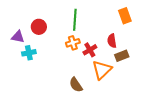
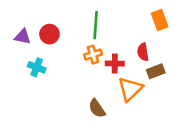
purple triangle: (18, 37) -> (23, 37), moved
red cross: (90, 50) -> (115, 64), turned 32
cyan cross: (29, 53) -> (37, 67), turned 32

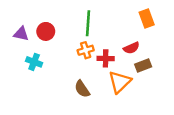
red semicircle: (143, 52) -> (131, 48), turned -105
brown semicircle: (97, 108) -> (82, 89), moved

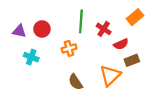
orange rectangle: (147, 19) -> (135, 17), turned 70
orange cross: (86, 50) -> (69, 48), moved
red cross: (106, 58) -> (104, 29), moved, turned 32

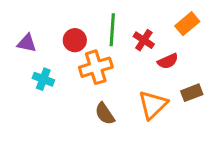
red circle: (42, 29) -> (75, 40), moved
orange cross: (69, 48) -> (96, 67), size x1.5
brown rectangle: (132, 60) -> (192, 93), moved

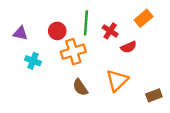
brown rectangle: (192, 93) -> (154, 95), moved

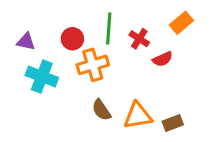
cyan cross: (33, 61) -> (42, 77), size x1.5
orange triangle: (117, 80) -> (138, 116), moved, turned 35
brown rectangle: (154, 95) -> (173, 123), moved

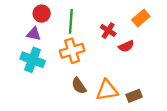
green line: (109, 29) -> (71, 21), moved
red circle: (72, 39) -> (42, 14), moved
purple triangle: (26, 42) -> (34, 34), moved

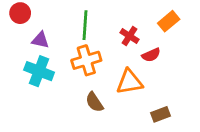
red circle: (42, 14) -> (20, 13), moved
orange triangle: (107, 90) -> (130, 82), moved

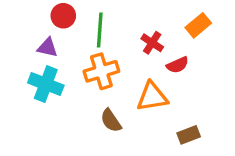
red circle: (20, 13) -> (63, 16), moved

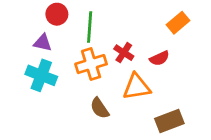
red cross: (152, 43) -> (124, 53), moved
brown rectangle: (189, 135) -> (169, 121), size x1.4

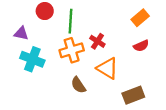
purple triangle: (43, 43) -> (21, 33), moved
red semicircle: (159, 58) -> (141, 46), moved
orange triangle: (137, 87) -> (108, 68), turned 40

